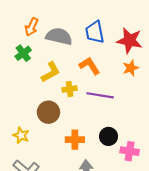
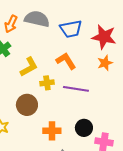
blue trapezoid: (95, 32) -> (71, 29), turned -90
gray semicircle: (59, 36) -> (37, 19), moved

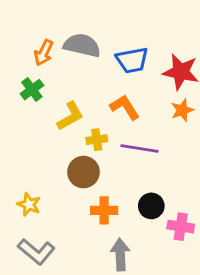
brown circle: (27, 105) -> (84, 172), moved

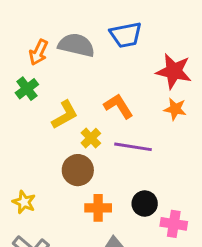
blue trapezoid: (132, 60) -> (126, 35), moved
orange star: (182, 110) -> (175, 109), turned 30
yellow cross: (97, 140) -> (91, 138), turned -36

